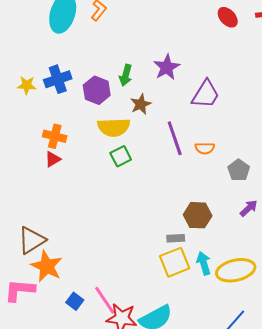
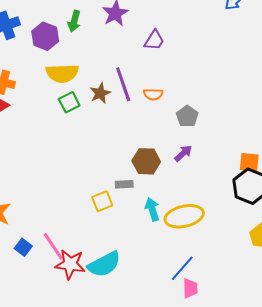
purple trapezoid: (206, 94) -> (154, 40), size x0.7
brown star: (141, 104) -> (100, 93), moved
purple arrow: (249, 208) -> (183, 153), moved
yellow square: (175, 262) -> (102, 201), moved, size x0.7

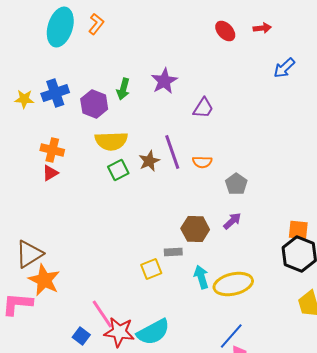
blue square: (23, 247) -> (81, 336), moved

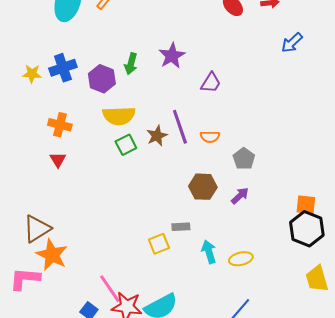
red triangle: (50, 173) -> (58, 160), moved, turned -30
brown hexagon: (195, 229) -> (203, 187), moved
yellow ellipse: (233, 284) -> (241, 259), size x0.6

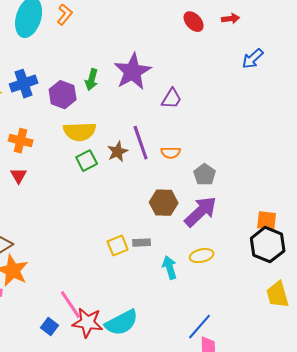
purple star: (172, 56) -> (133, 72), size x1.4
purple arrow: (240, 196) -> (201, 212), size x1.8
yellow square: (159, 244) -> (118, 246), moved
yellow ellipse: (241, 259) -> (202, 256), moved

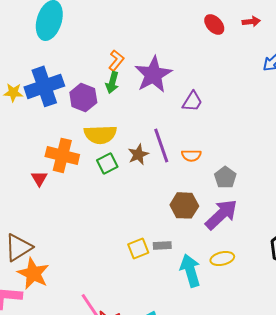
orange L-shape: (65, 15) -> (116, 60), moved
blue cross: (24, 84) -> (44, 86), size x1.4
orange cross: (21, 141) -> (62, 155), moved, size x1.4
cyan arrow: (170, 268) -> (190, 270), size x1.4

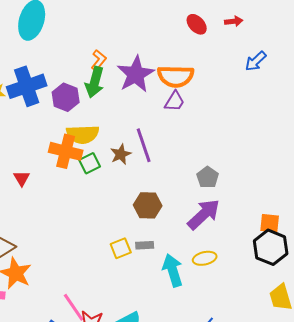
green arrow: (112, 82) -> (95, 82), size x1.4
orange cross: (62, 155) -> (66, 151), moved
orange semicircle: (191, 155) -> (176, 76), moved, size x1.8
brown hexagon: (184, 205) -> (148, 205), moved

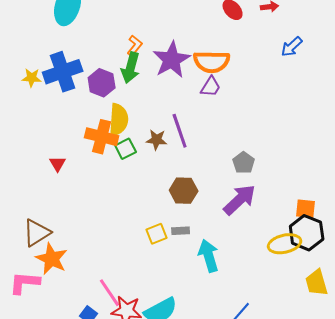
yellow semicircle: (83, 134) -> (119, 120), turned -84
brown star: (121, 154) -> (157, 140), turned 30
yellow ellipse: (205, 258) -> (285, 244), moved, size x1.4

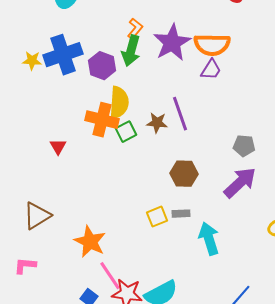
gray pentagon: (244, 163) -> (244, 146), turned -30
orange star: (52, 259) -> (90, 242), moved
pink L-shape: (25, 283) -> (25, 266), size x0.7

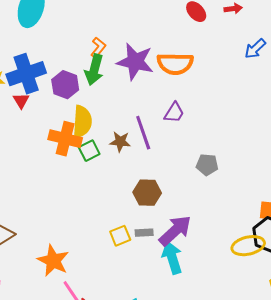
purple star: (172, 43) -> (135, 62), turned -30
purple trapezoid: (211, 70) -> (174, 113), moved
red triangle: (58, 147) -> (21, 101), moved
purple arrow: (240, 183) -> (175, 231), moved

